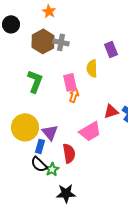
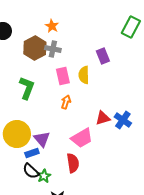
orange star: (49, 11) -> (52, 26), moved
pink rectangle: (70, 82) -> (63, 76), moved
blue rectangle: (40, 146) -> (32, 153), turned 56
red semicircle: (69, 153) -> (73, 163), moved

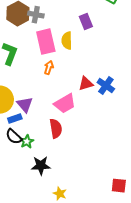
pink rectangle: (63, 76) -> (46, 42), size x1.4

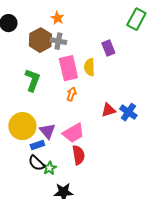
pink trapezoid: (65, 104) -> (73, 133), moved

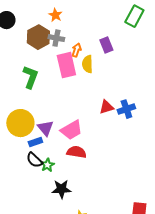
orange arrow: (71, 94) -> (76, 50), moved
blue cross: (128, 112) -> (126, 109), turned 36
red semicircle: (78, 155) -> (76, 152), turned -72

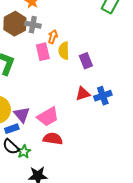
purple rectangle: (106, 45) -> (86, 61), moved
pink rectangle: (66, 65) -> (43, 52), size x0.7

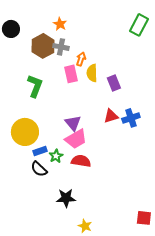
purple triangle: (22, 115) -> (73, 123), moved
green star: (24, 152) -> (56, 156), moved

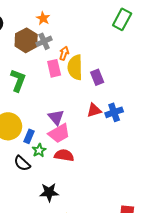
gray cross: (61, 47) -> (44, 41), turned -35
yellow semicircle: (92, 73) -> (75, 67), size x1.4
blue rectangle: (40, 151) -> (29, 136), moved, turned -48

